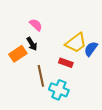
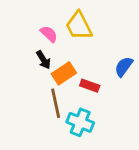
yellow trapezoid: (76, 43) -> (79, 26), moved, turned 100
orange rectangle: (18, 54) -> (64, 73), moved

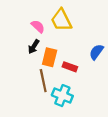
black arrow: (43, 60) -> (34, 47), turned 64
orange rectangle: (64, 73) -> (50, 57), turned -42

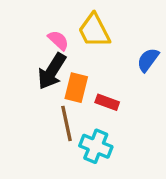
black arrow: (34, 47) -> (52, 71), size x1.6
blue semicircle: (96, 52) -> (148, 60), moved

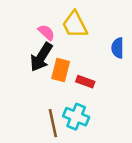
blue semicircle: (148, 60) -> (118, 48), turned -36
brown line: (66, 123) -> (53, 123), moved

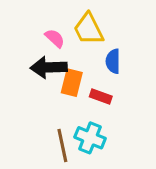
blue semicircle: (118, 48) -> (113, 61), moved
black arrow: (41, 57) -> (49, 67), turned 56

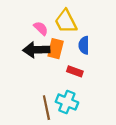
orange rectangle: (72, 83) -> (56, 49), moved

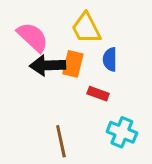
pink semicircle: (41, 28) -> (33, 37), moved, size x1.6
cyan cross: (67, 102) -> (122, 132), moved

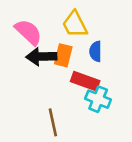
red rectangle: (98, 94) -> (85, 81), size x1.5
cyan cross: (122, 132) -> (98, 99), moved

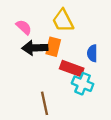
pink semicircle: (28, 32) -> (24, 27), size x0.7
blue semicircle: (95, 51) -> (92, 53), moved

